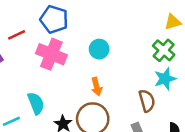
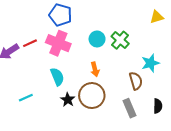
red line: (17, 35) -> (30, 43), moved
green cross: (164, 50) -> (120, 40), moved
cyan semicircle: (36, 103) -> (57, 77), moved

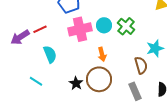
pink cross: (58, 43) -> (80, 29), moved, turned -35
cyan semicircle: (57, 77) -> (50, 54), moved
cyan line: (26, 98) -> (36, 81), turned 56

